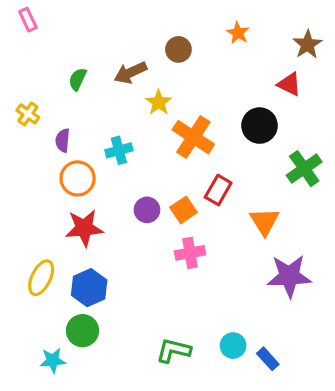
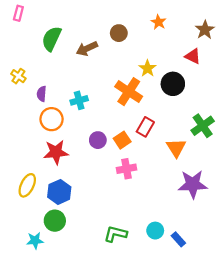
pink rectangle: (28, 20) -> (18, 13), turned 40
green semicircle: (78, 79) -> (52, 39), moved, size x1.6
yellow star: (159, 102) -> (147, 68), moved
green cross: (304, 169) -> (203, 126), moved

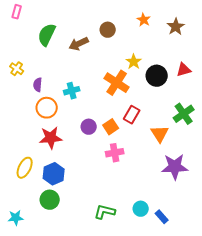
brown star: (205, 30) -> (176, 27), moved
red triangle: (193, 56) -> (184, 70), moved, turned -42
cyan star: (35, 240) -> (16, 218), moved

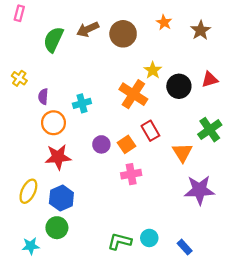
brown circle: (108, 30) -> (123, 34), size x1.5
brown arrow: (79, 44) -> (88, 29), moved
red rectangle: (132, 115) -> (150, 131), turned -60
cyan circle: (141, 209) -> (149, 238), moved
cyan star: (16, 218) -> (31, 246), moved

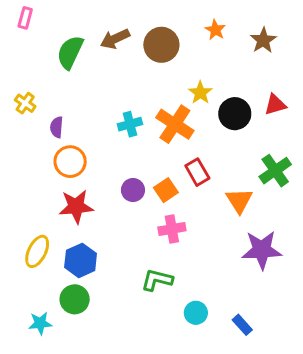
cyan cross: (82, 103) -> (130, 124), moved
green L-shape: (120, 241) -> (157, 280), moved

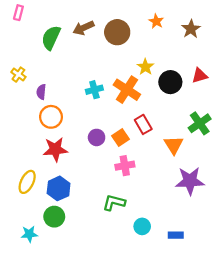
blue rectangle: (242, 325) -> (176, 235), turned -48

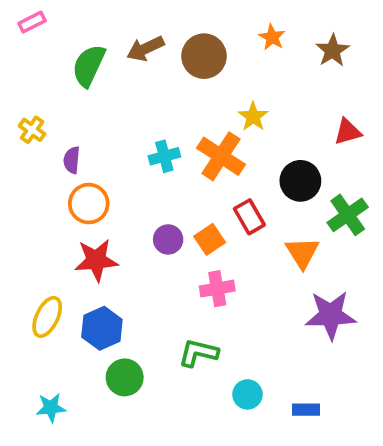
pink rectangle: (18, 13) -> (32, 22), turned 48
black circle: (170, 82) -> (300, 181), moved
green circle: (54, 217) -> (125, 377), moved

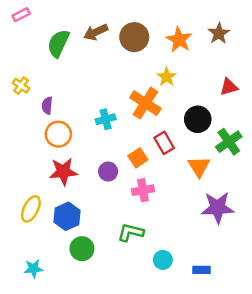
orange star: (272, 37) -> (179, 40), moved, size x1.5
cyan cross: (164, 156) -> (106, 119), moved
purple circle: (168, 239) -> (108, 172), moved

